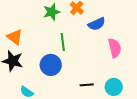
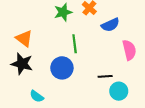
black line: (87, 85) -> (105, 76), moved
cyan circle: (114, 87) -> (119, 91), moved

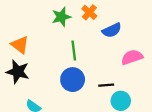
pink semicircle: (129, 50) -> (132, 57), turned -96
blue circle: (62, 68) -> (73, 80), moved

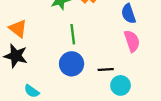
blue semicircle: (112, 30) -> (128, 14), moved, turned 96
pink semicircle: (132, 57) -> (132, 41), turned 90

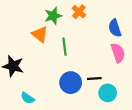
orange triangle: (18, 29) -> (40, 34), moved
blue circle: (72, 64) -> (71, 83), moved

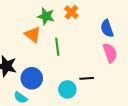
green star: (53, 16) -> (46, 16), turned 30
blue circle: (71, 83) -> (32, 78), moved
cyan circle: (108, 93) -> (67, 89), moved

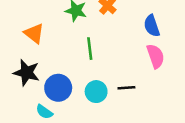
orange triangle: (33, 35) -> (34, 33), moved
cyan circle: (67, 89) -> (96, 92), moved

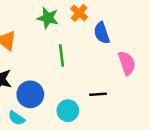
blue semicircle: (152, 26) -> (102, 33), moved
cyan circle: (96, 92) -> (68, 111), moved

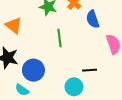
cyan circle: (68, 111) -> (74, 87), moved

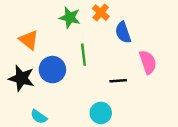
blue circle: (33, 70) -> (52, 70), moved
black line: (90, 70) -> (118, 81), moved

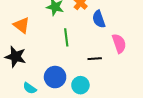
blue circle: (52, 70) -> (55, 77), moved

